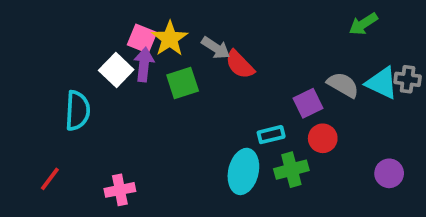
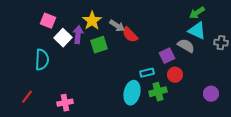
pink square: (142, 39) -> (48, 21), moved
cyan triangle: (382, 83) -> (197, 31), moved

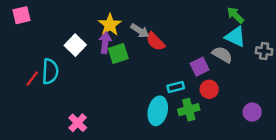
green arrow: (197, 13) -> (235, 15), turned 77
pink square: (48, 21) -> (21, 15), moved, turned -35
purple arrow: (78, 35) -> (105, 43), moved
red line: (27, 97) -> (32, 79), moved
pink cross: (65, 103) -> (78, 123), turned -35

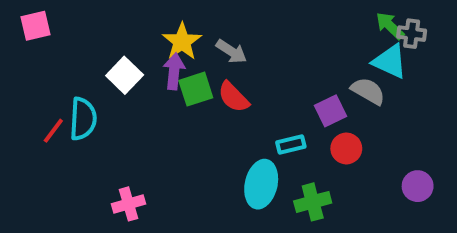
red semicircle: (155, 41) -> (233, 97), moved
gray cross: (264, 51) -> (412, 34), moved
green cross: (189, 110) -> (313, 202), moved
pink cross: (78, 123) -> (129, 204), turned 30

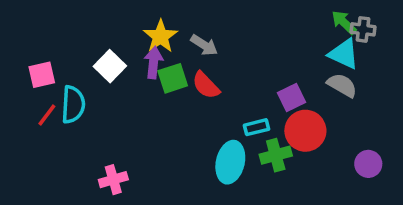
pink square: (35, 26) -> (42, 75), moved
gray semicircle: (368, 91) -> (342, 85), moved
red circle: (346, 148) -> (305, 131), size x1.5
green cross: (313, 202) -> (276, 155), moved

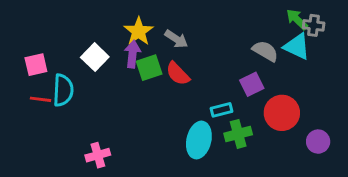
gray semicircle: (342, 85) -> (265, 51), moved
red line: (47, 115) -> (40, 99), turned 60
red circle: (305, 131) -> (282, 113), moved

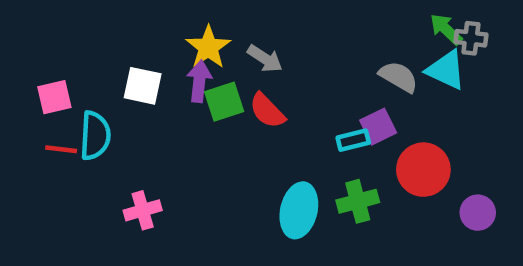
white square: (95, 57) -> (143, 86), turned -32
cyan rectangle: (222, 110) -> (353, 140), moved
pink cross: (98, 155) -> (143, 210), moved

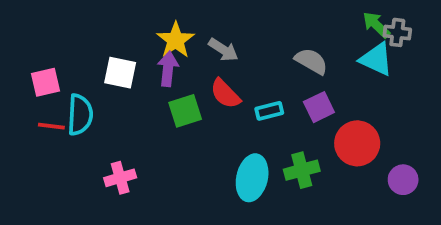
gray semicircle: (398, 77) -> (311, 61), moved
green square: (224, 102) -> (185, 111), moved
cyan rectangle: (353, 140) -> (269, 111), moved

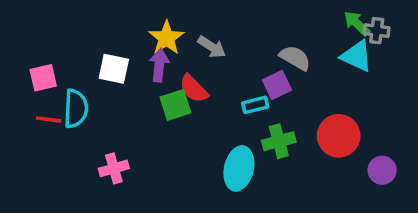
red semicircle: (225, 94) -> (194, 89), moved
purple square: (319, 107) -> (277, 85), moved
green cross: (302, 170) -> (279, 141), moved

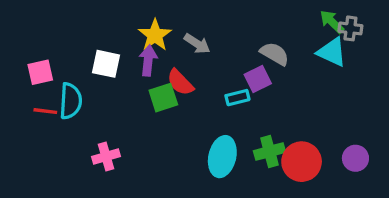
red circle: (339, 136) -> (302, 162), moved
green cross: (279, 141) -> (270, 152), moved

